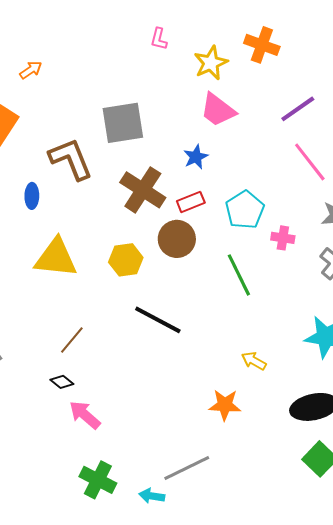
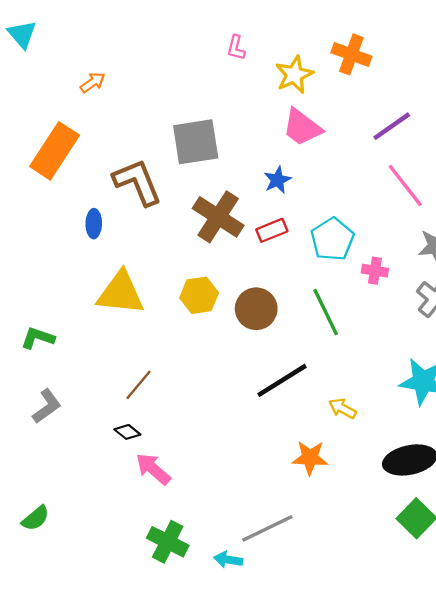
brown circle: (177, 239) -> (256, 309), moved
black line: (158, 320) -> (282, 380), moved, turned -60

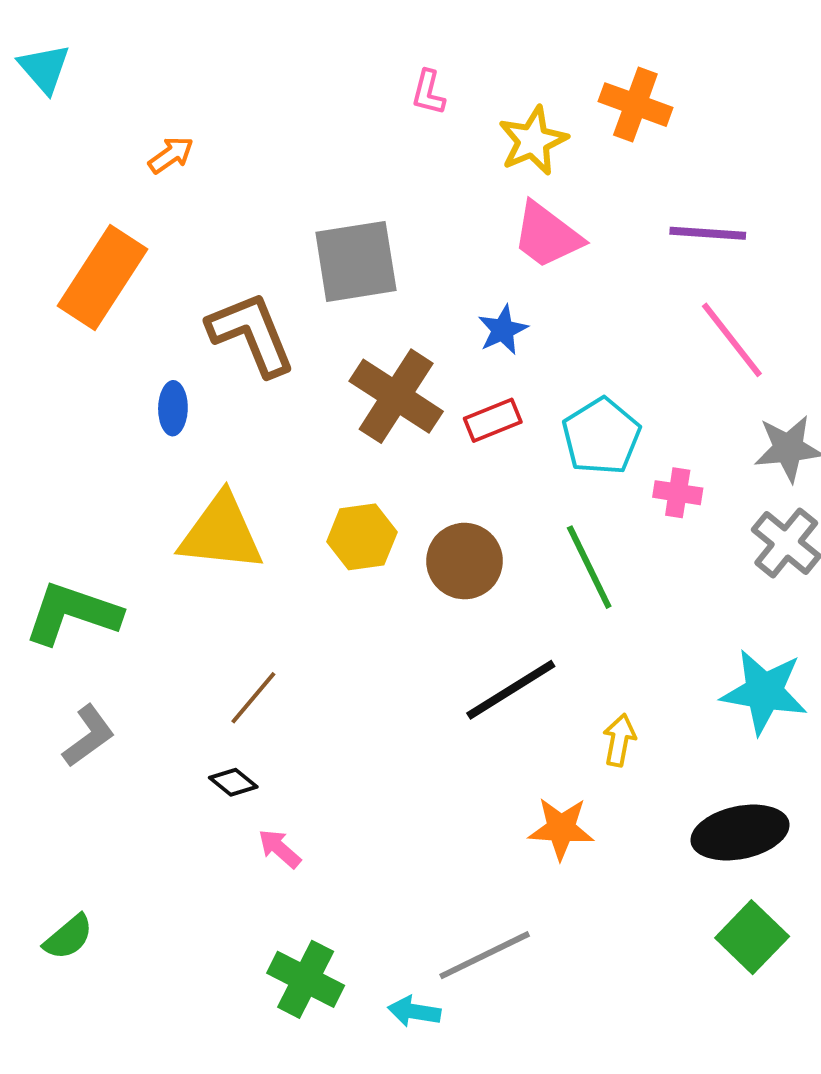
purple line: (392, 126) -> (708, 233), turned 39
green L-shape: (38, 338) -> (72, 613), size x1.6
yellow arrow: (342, 408) -> (619, 740), turned 72
pink arrow: (153, 469) -> (280, 849), size x0.7

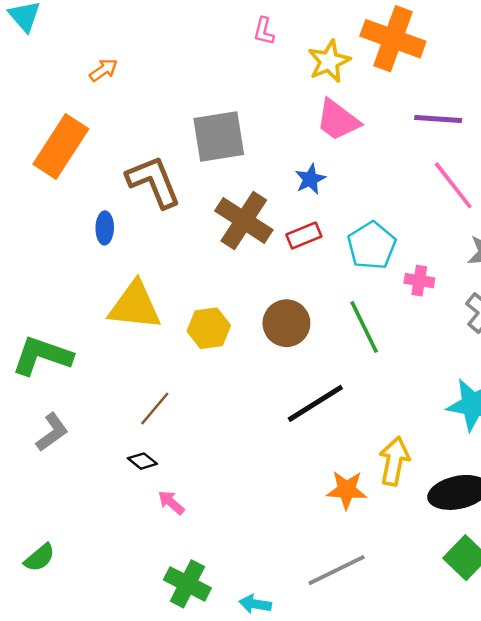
orange cross: (635, 105) -> (393, 39), size x1.4
yellow hexagon: (362, 537) -> (209, 328), moved
yellow arrow: (619, 740) -> (394, 461), moved, size x1.5
gray line: (485, 955) -> (337, 570), moved

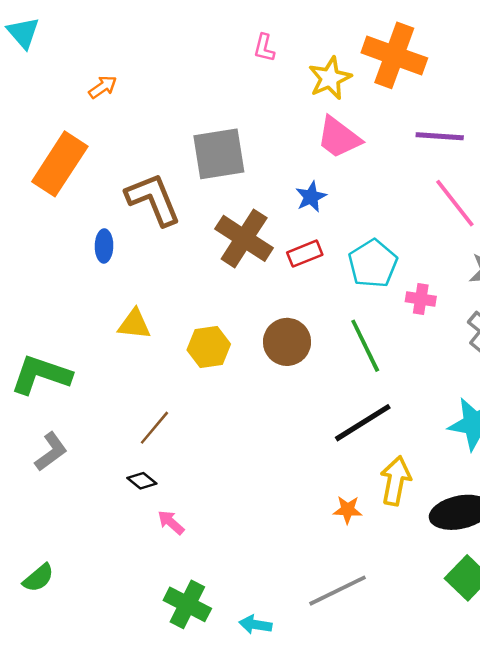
yellow triangle: (135, 306) -> (134, 324), size x0.6
black line: (315, 403) -> (363, 423), moved
orange star: (347, 490) -> (348, 510), size x0.7

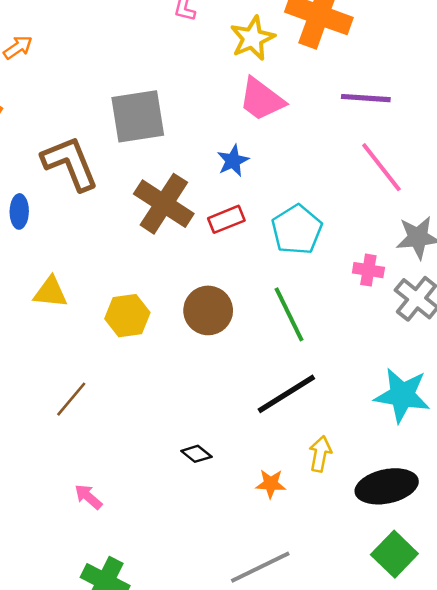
pink cross: (421, 299) -> (368, 270), moved
black diamond: (142, 481) -> (196, 454), moved
yellow arrow: (396, 481) -> (320, 454), size x0.7

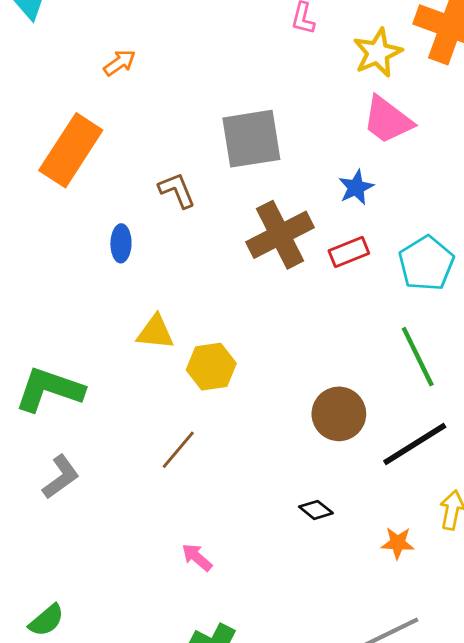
brown L-shape: (70, 163) -> (177, 190), size x0.6
brown cross: (164, 204) -> (280, 235), turned 30
brown circle: (208, 310) -> (339, 414), moved
yellow hexagon: (127, 316) -> (211, 367), moved

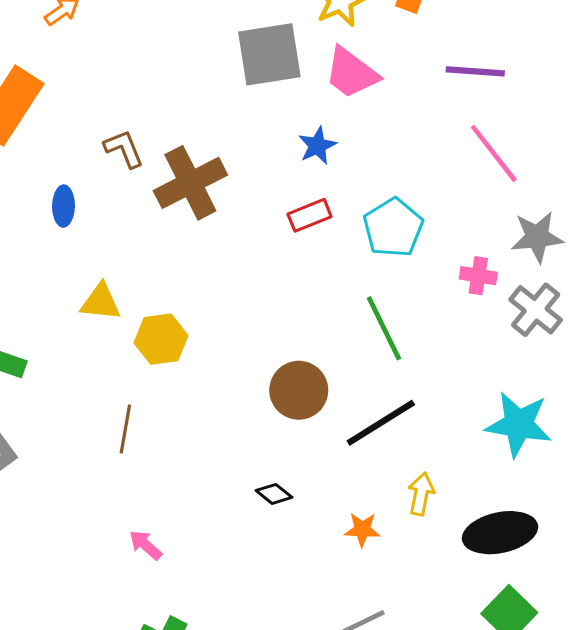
gray square: (251, 139) -> (269, 54), moved
brown cross: (280, 235) -> (190, 183), moved
brown line: (178, 450) -> (125, 429), turned -30

